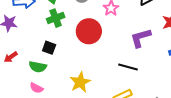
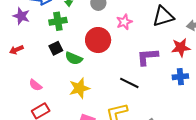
green cross: (56, 18) -> (58, 21), moved
black square: (49, 48) -> (56, 48), turned 32
green semicircle: (38, 67) -> (74, 58), moved

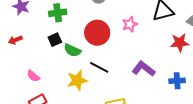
pink star: (124, 22) -> (130, 24), moved
purple L-shape: (147, 57) -> (143, 69), moved, turned 40
blue cross: (180, 77) -> (177, 81), moved
black line: (129, 83) -> (99, 67), moved

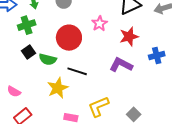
red star: (180, 43) -> (129, 36), moved
blue cross: (177, 81) -> (157, 56), moved

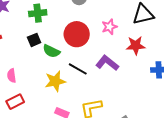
purple L-shape: (121, 65) -> (107, 63), moved
pink semicircle: (14, 92) -> (12, 76), turned 40

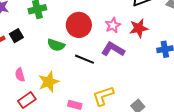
pink star: (109, 27) -> (113, 25), moved
black square: (34, 40) -> (16, 36), moved
yellow star: (55, 81) -> (49, 82), moved

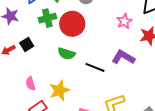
red circle: (79, 25) -> (72, 24), moved
pink star: (113, 25) -> (124, 21), moved

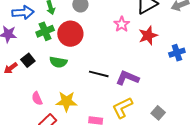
green semicircle: (66, 54) -> (58, 62), moved
purple L-shape: (123, 57) -> (127, 78), moved
yellow star: (59, 90) -> (66, 101), turned 30

